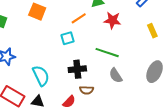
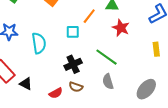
orange line: (79, 18) -> (89, 16), turned -35
black cross: (77, 69) -> (73, 64), turned -36
cyan semicircle: (41, 76) -> (39, 43), moved

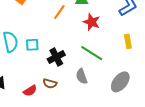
cyan square: (73, 32) -> (32, 45), moved
green line: (106, 57) -> (92, 53), moved
black cross: (73, 64) -> (56, 57), moved

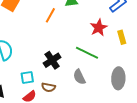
red star: (92, 22) -> (99, 28), moved, turned 30
cyan square: (32, 45) -> (27, 78), moved
gray ellipse: (120, 82) -> (118, 78), turned -30

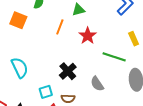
red star: (99, 28) -> (88, 36), moved
green line: (87, 53) -> (114, 57), moved

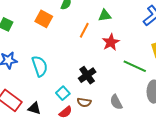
gray semicircle: (97, 84) -> (116, 102), moved
cyan square: (46, 92) -> (63, 93), turned -32

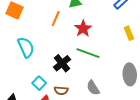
cyan semicircle: (40, 66) -> (26, 47), moved
green line: (135, 66) -> (88, 53), moved

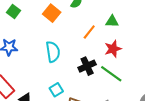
black cross: (62, 63) -> (87, 66), moved

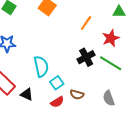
green triangle: (112, 21) -> (119, 12), moved
cyan semicircle: (53, 52) -> (41, 66), moved

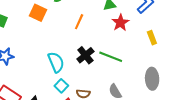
red star: (111, 38) -> (120, 23), moved
cyan semicircle: (41, 66) -> (56, 62), moved

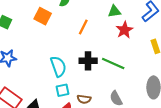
black cross: (85, 55) -> (88, 61), turned 36
cyan square: (61, 86) -> (63, 90), turned 32

